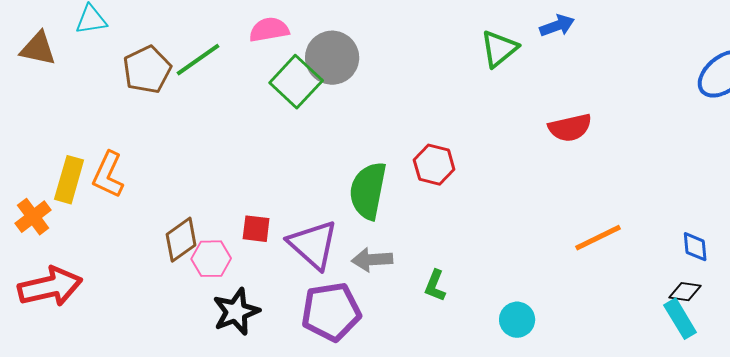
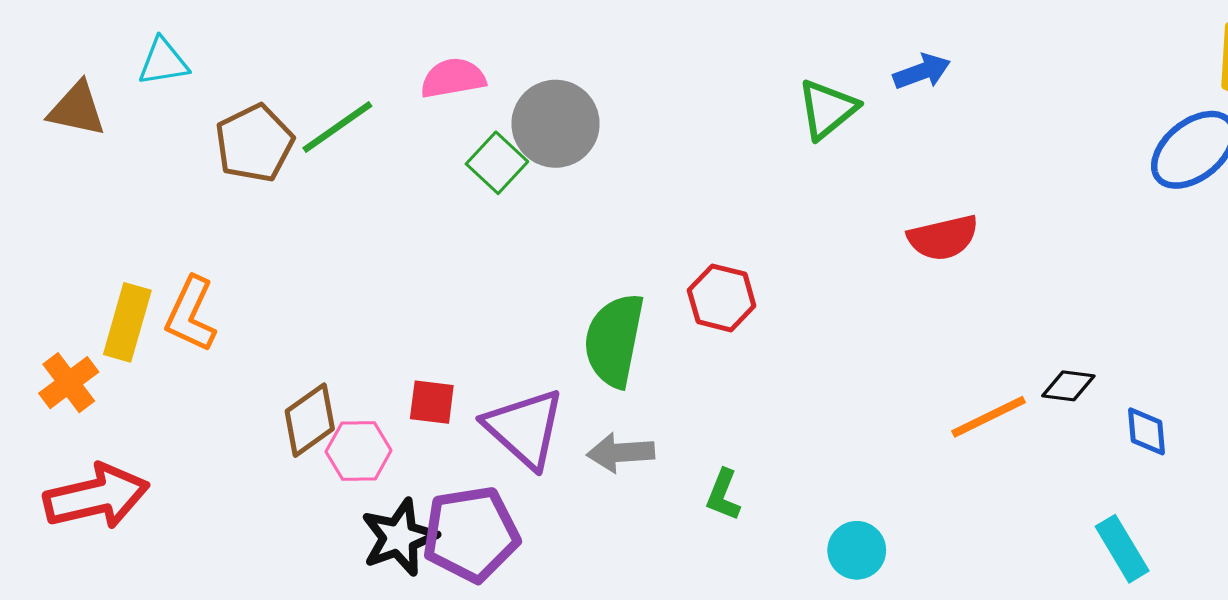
green square: (296, 82) -> (497, 163), size x0.7
black diamond: (685, 292) -> (1068, 386), moved
purple pentagon: (331, 312) -> (471, 534), moved

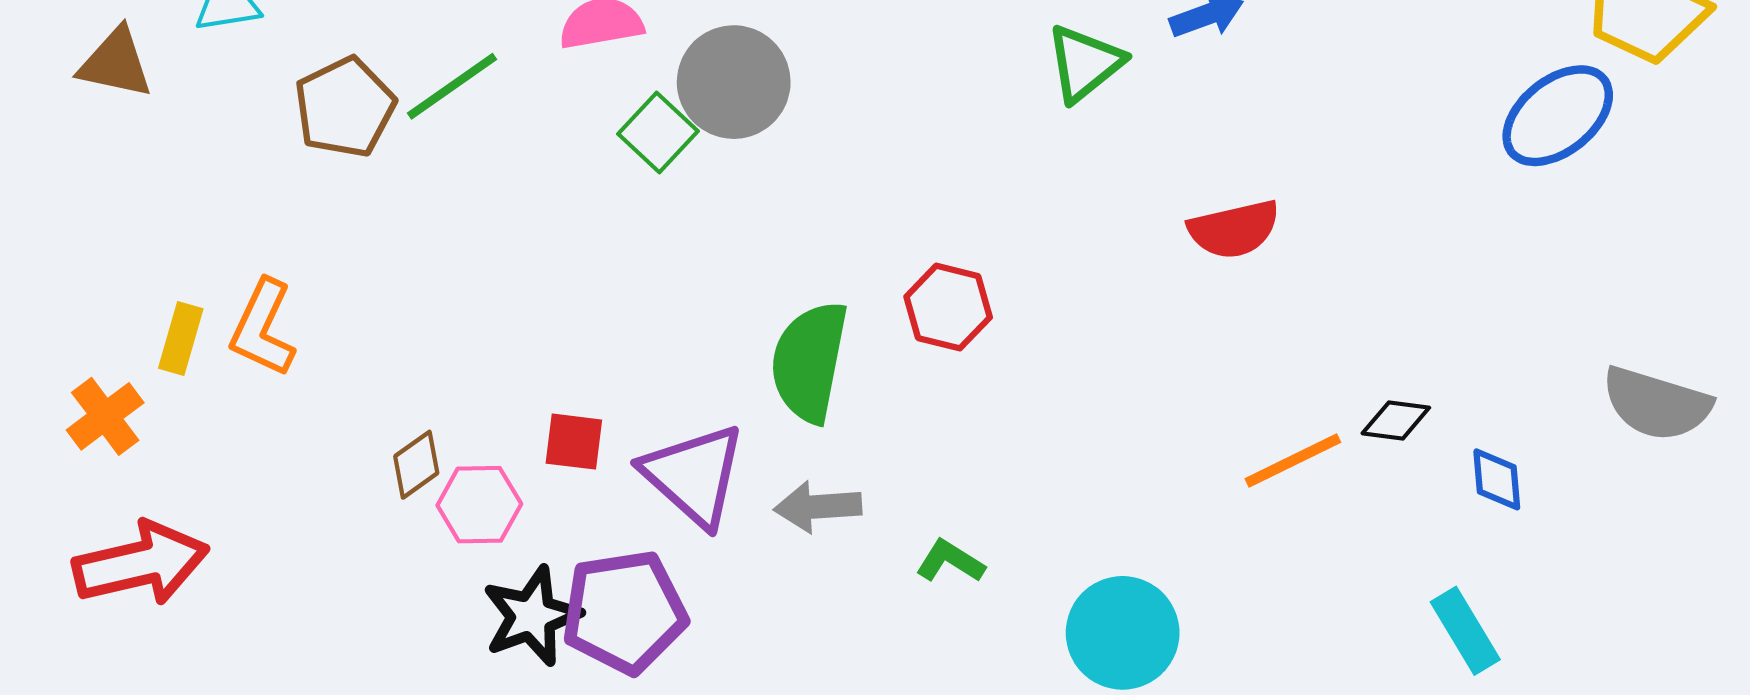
yellow rectangle: (127, 322) -> (181, 339), size x0.7
brown diamond: (310, 420) -> (416, 465), size x0.7
green L-shape: (723, 495) -> (950, 561), turned 100
cyan circle: (857, 550) -> (1123, 633), size x1.5

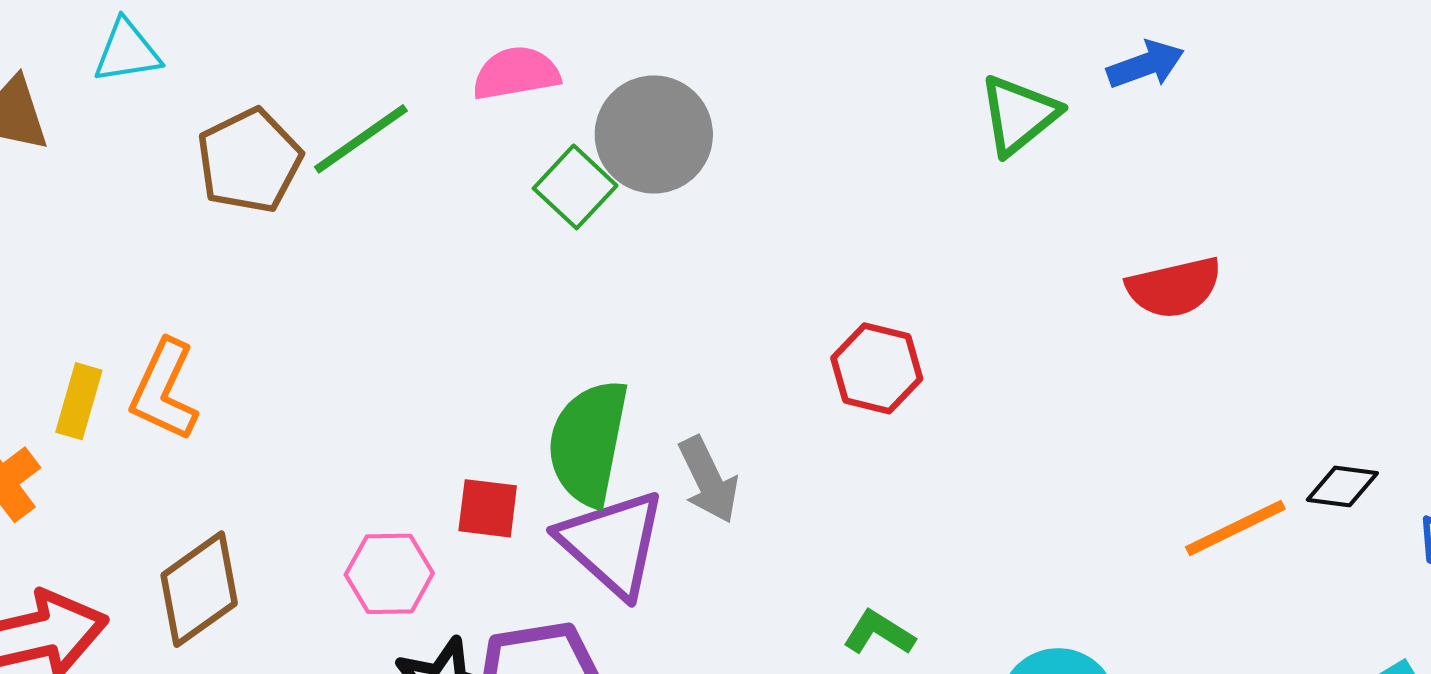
green semicircle: (809, 362) -> (588, 443), moved
brown diamond: (416, 465) -> (199, 589), moved, size x1.6
gray arrow: (818, 507) -> (708, 480), moved, turned -112

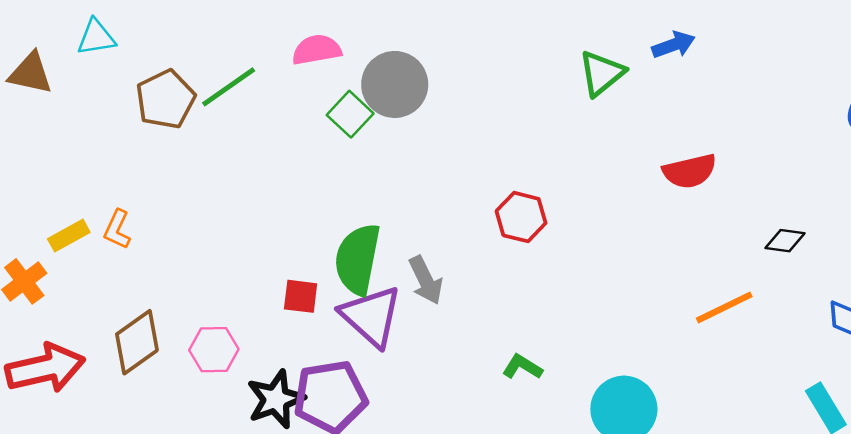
orange L-shape: (164, 390) -> (117, 229), size x0.7
yellow rectangle: (79, 401) -> (69, 236), turned 45
black diamond: (1342, 486) -> (785, 241), moved
pink hexagon: (389, 574) -> (214, 350), moved

